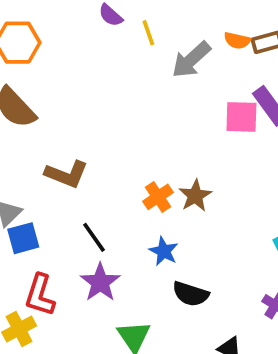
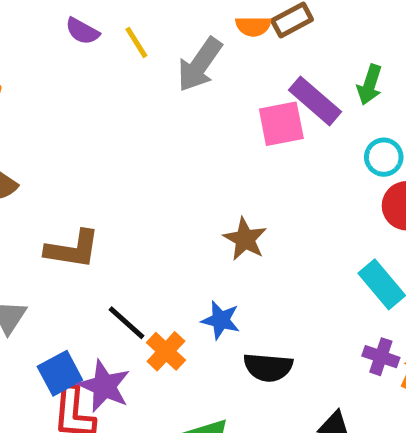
orange cross: (158, 197) -> (166, 351), moved
blue square: (23, 238) -> (60, 373), moved
purple star: (100, 282) -> (104, 386), moved

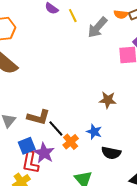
brown star: (245, 239) -> (108, 100), turned -30
brown L-shape: (72, 249) -> (38, 117), moved

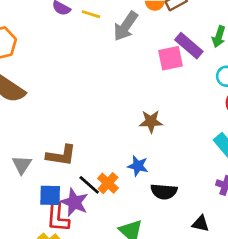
yellow line: (73, 16) -> (91, 14), turned -40
black line: (56, 128) -> (89, 185), moved
blue square: (27, 146) -> (50, 195), turned 30

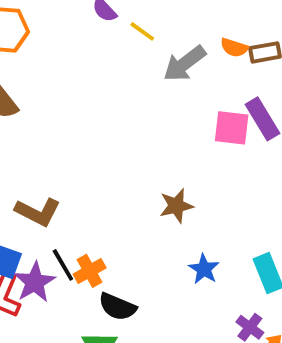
brown star: (151, 121) -> (176, 206), turned -30
blue star: (138, 166) -> (204, 269), moved
black semicircle: (164, 192) -> (117, 307), moved

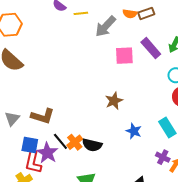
yellow line: (142, 31) -> (81, 13), turned -32
pink square: (232, 128) -> (124, 56), moved
black semicircle: (117, 307) -> (92, 145), moved

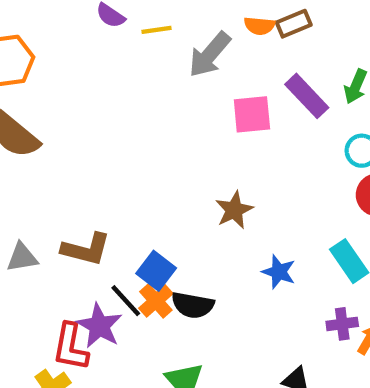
gray triangle: (12, 119) -> (22, 257), turned 42
blue square: (30, 145) -> (156, 271), moved, turned 30
purple cross: (163, 157) -> (342, 324), turned -32

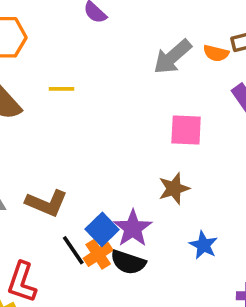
orange semicircle: (259, 26) -> (216, 53), moved
yellow line: (156, 30) -> (62, 89), moved
pink square: (252, 114) -> (186, 130), moved
purple star: (99, 326) -> (133, 228), moved

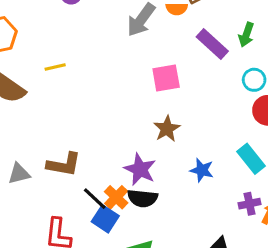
blue square: (102, 229) -> (105, 219), moved

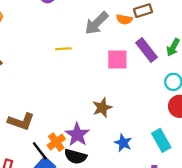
yellow line: (55, 67) -> (63, 49), moved
pink square: (166, 78) -> (117, 60), moved
orange cross: (116, 197) -> (56, 142), moved

